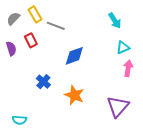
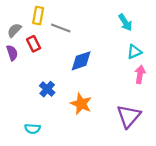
yellow rectangle: (35, 14) -> (38, 16), turned 42
gray semicircle: (13, 19) -> (14, 30), moved
cyan semicircle: (19, 120) -> (32, 129), moved

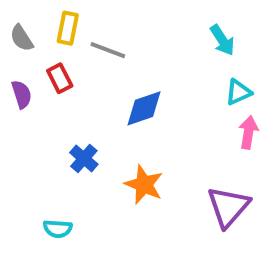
gray semicircle: (14, 30) -> (22, 38), moved, turned -77

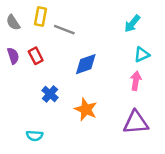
cyan arrow: (222, 40) -> (132, 24), turned 72
red rectangle: (60, 78) -> (36, 56), moved
pink arrow: (248, 132) -> (136, 81), moved
purple triangle: (228, 207) -> (136, 123), turned 44

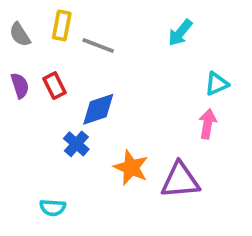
cyan arrow: (132, 24) -> (180, 33), moved
blue diamond: (86, 64) -> (98, 109), moved
purple triangle: (136, 123) -> (180, 180), moved

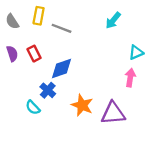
cyan semicircle: (53, 208) -> (33, 107), moved, turned 42

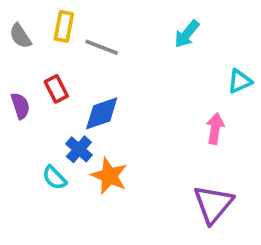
cyan triangle: (136, 52) -> (240, 81), moved
purple semicircle: (12, 54) -> (20, 106), moved
orange star: (82, 105) -> (109, 176), moved
purple triangle: (113, 113) -> (213, 204), moved, turned -45

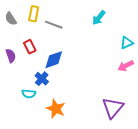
pink arrow: (215, 129) -> (126, 66), moved, turned -126
orange star: (109, 176) -> (56, 109), moved
cyan semicircle: (54, 178) -> (29, 94), turned -40

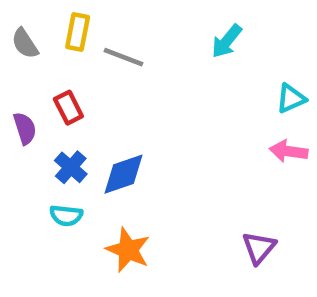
blue diamond: (54, 60) -> (123, 174), moved
pink arrow: (126, 66) -> (289, 151), turned 35
blue cross: (42, 79) -> (71, 167), moved
purple triangle: (113, 108) -> (259, 248), size x0.7

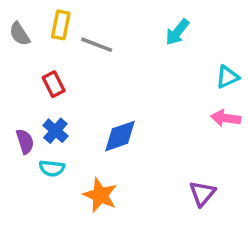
purple semicircle: (25, 128) -> (25, 141), moved
blue diamond: (123, 174) -> (120, 136), moved

